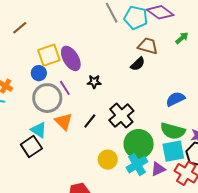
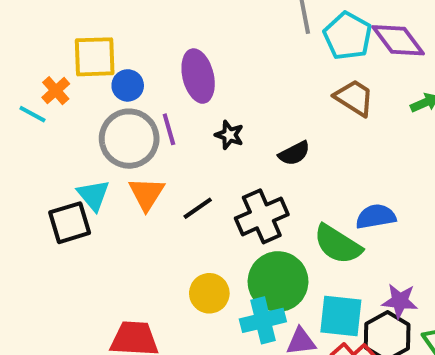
yellow square: (49, 55) -> (95, 57), moved
black semicircle: (138, 64) -> (294, 153), moved
green semicircle: (173, 131) -> (338, 244), moved

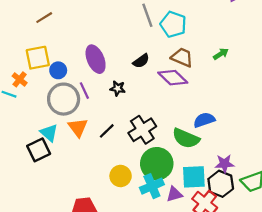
purple diamond: (398, 40) -> (173, 78), moved
black semicircle: (294, 153) -> (141, 61), moved

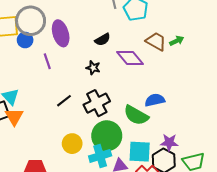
brown trapezoid: (182, 57) -> (156, 41), moved
black star: (118, 88) -> (93, 68), moved
gray circle: (64, 99) -> (31, 21), moved
orange triangle: (78, 127) -> (14, 117), moved

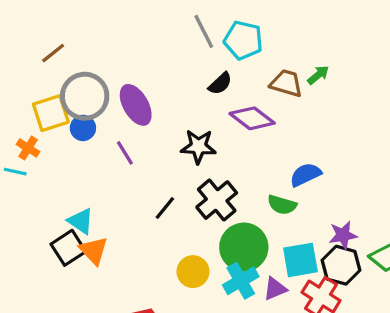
black semicircle: (102, 40) -> (220, 84), moved
black star: (93, 68) -> (198, 147), size x1.5
green semicircle: (136, 115) -> (282, 205), size x0.7

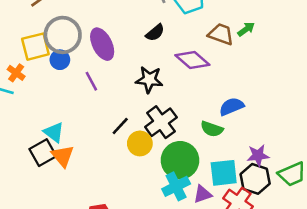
black semicircle: (220, 84) -> (155, 33), moved
yellow circle: (193, 272) -> (140, 143), moved

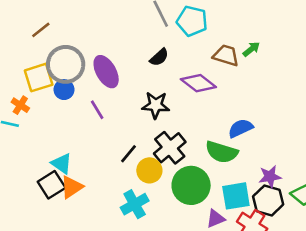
green semicircle: (212, 129) -> (222, 152), size x1.4
orange triangle: (63, 156) -> (72, 187), turned 40
cyan cross: (176, 186) -> (135, 204), moved

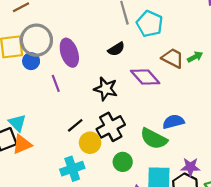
green circle: (191, 185) -> (123, 162), size x0.6

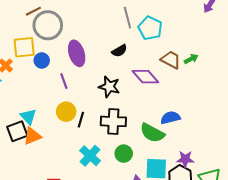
gray circle: (36, 40) -> (48, 25), moved
black line: (75, 125) -> (81, 120), turned -35
black cross: (111, 127) -> (113, 121), turned 30
yellow circle: (90, 143) -> (66, 112), moved
cyan cross: (72, 169) -> (90, 156), moved, turned -30

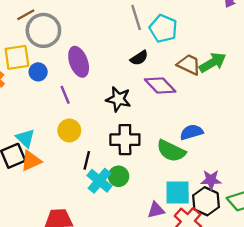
black semicircle: (119, 51) -> (139, 58), moved
green arrow: (191, 59) -> (213, 62), size x1.6
black line: (81, 120) -> (87, 160), moved
green circle: (124, 154) -> (119, 176), moved

